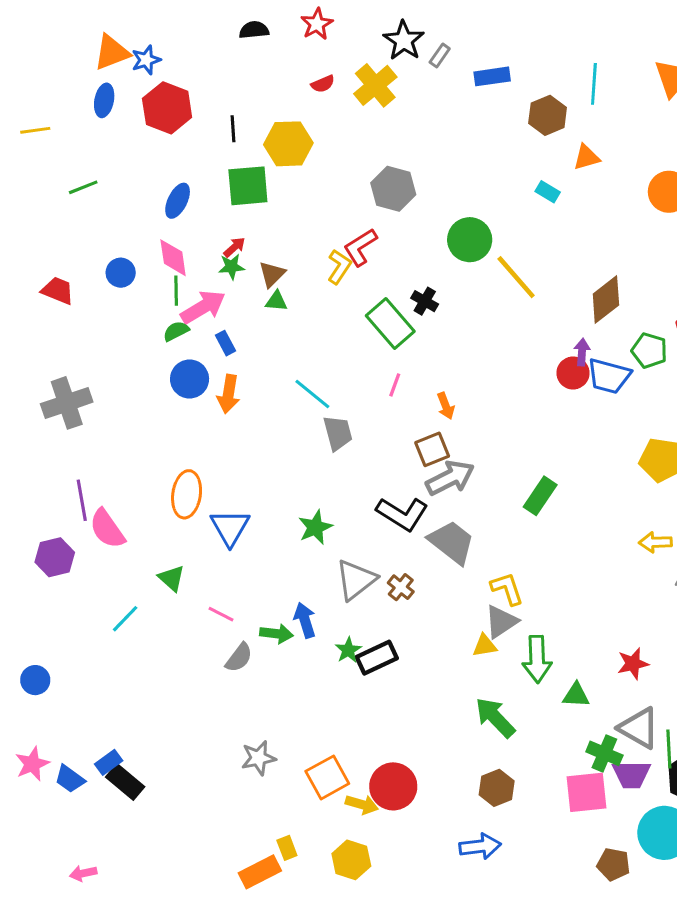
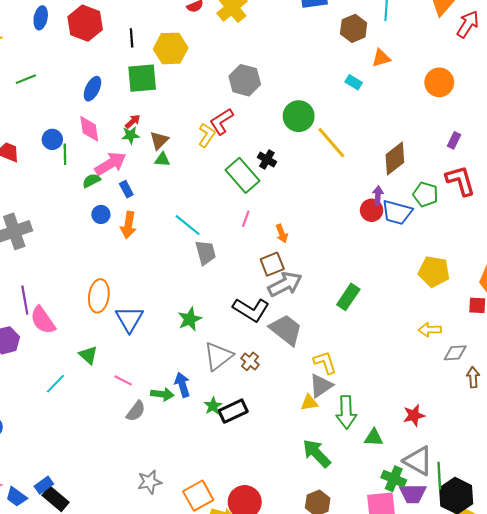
green line: (176, 291) -> (65, 154), moved
blue circle: (190, 379) -> (101, 214), size x0.7

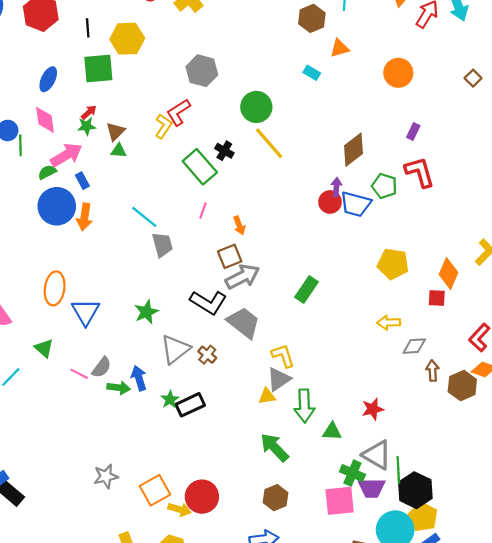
yellow line: (331, 143) -> (269, 143), moved
blue circle: (101, 214) -> (57, 206), size x2.0
gray semicircle: (136, 411) -> (102, 367), moved

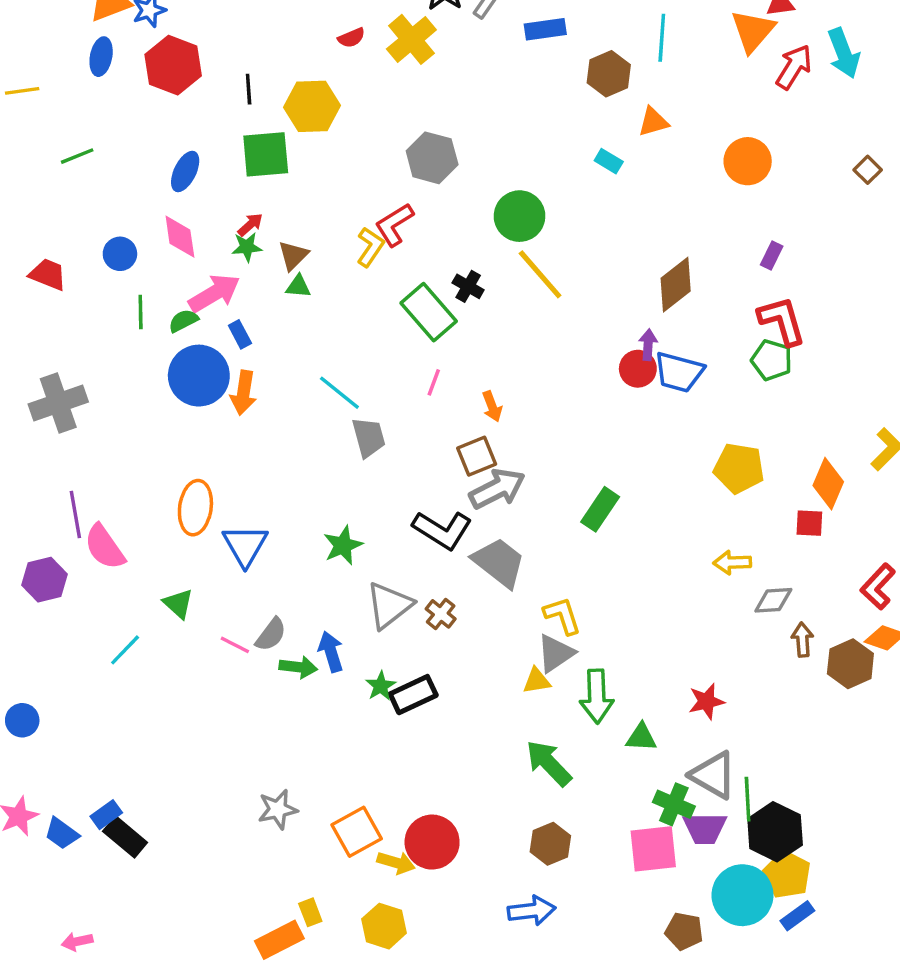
green line: (20, 145) -> (141, 312), moved
green pentagon: (384, 186) -> (772, 360), moved

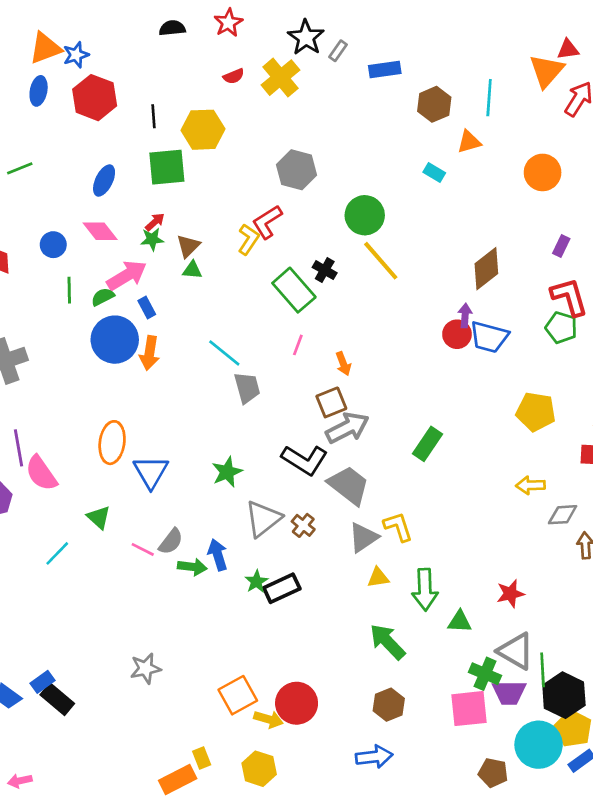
cyan line: (662, 38) -> (489, 98), moved
pink diamond: (180, 237) -> (100, 231), turned -30
gray triangle: (556, 653) -> (363, 537), moved
gray star: (278, 809) -> (145, 668), moved

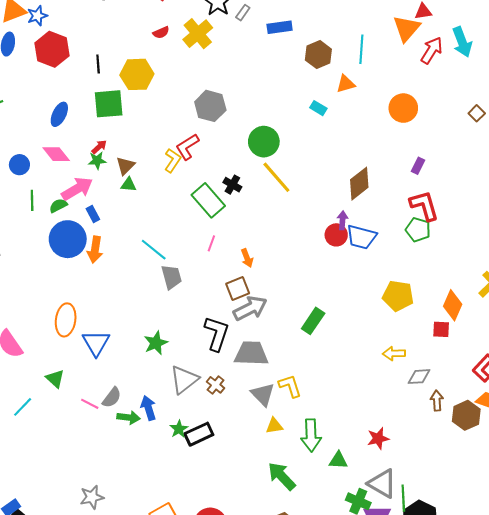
black L-shape: (305, 460) -> (217, 334), turned -104
gray trapezoid: (349, 485) -> (251, 353), turned -36
gray triangle: (363, 537) -> (263, 394), turned -40

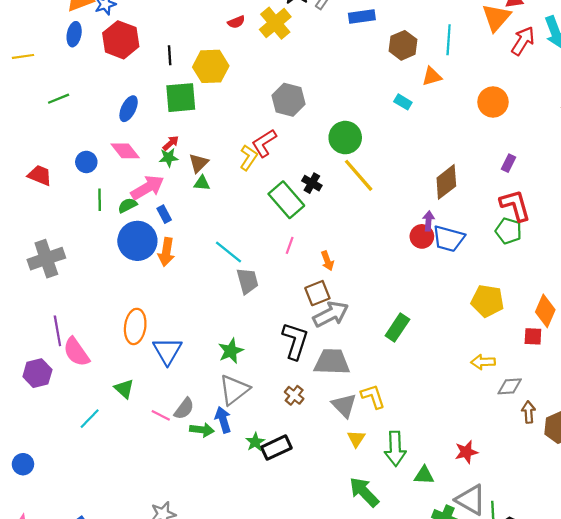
gray triangle: (184, 380) -> (234, 390), moved
yellow triangle: (274, 426) -> (356, 439), turned -48

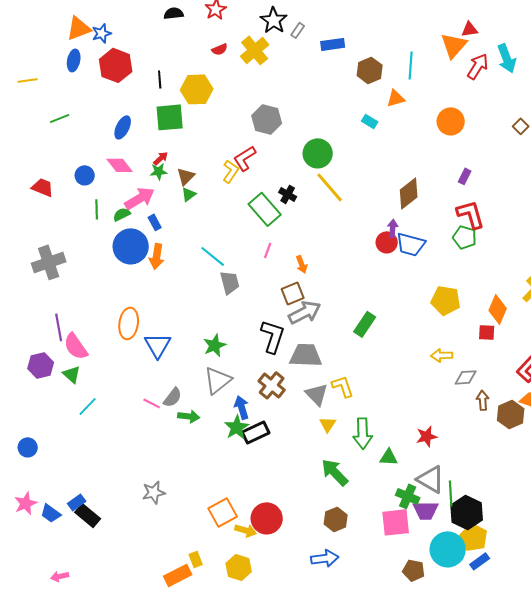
green triangle: (202, 183) -> (189, 194), turned -42
green triangle: (124, 389) -> (72, 374), moved
brown cross: (294, 395) -> (272, 385), size x1.5
blue arrow: (223, 420) -> (242, 407), moved
green star: (255, 442) -> (237, 427), size x1.4

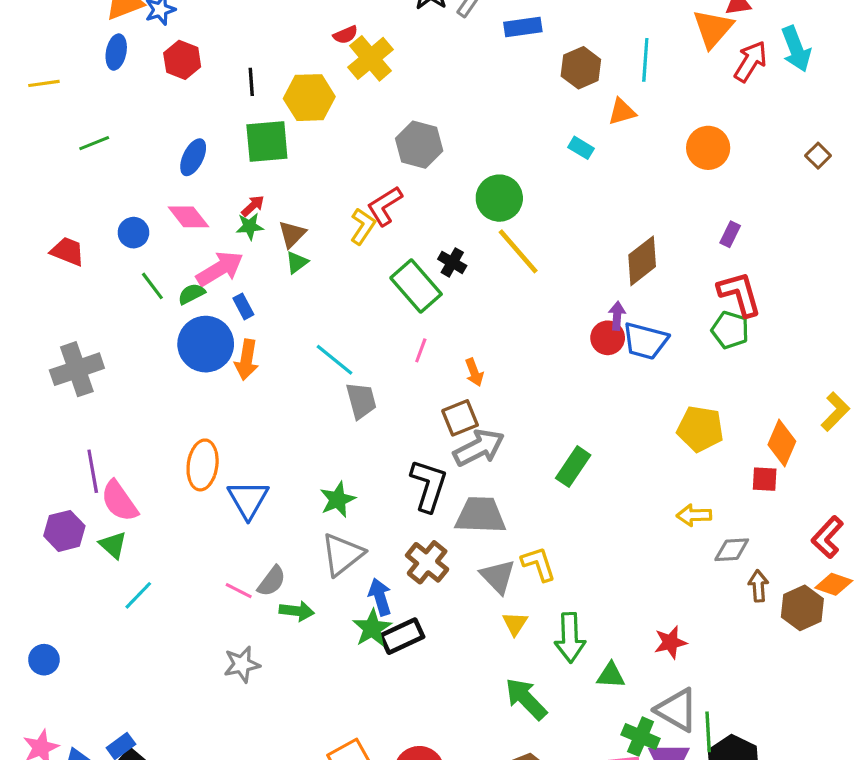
yellow cross: (255, 50) -> (371, 58), moved
red hexagon: (116, 65) -> (182, 60), size x0.7
green line: (97, 209) -> (152, 286), turned -36
gray star: (154, 492) -> (242, 664), moved

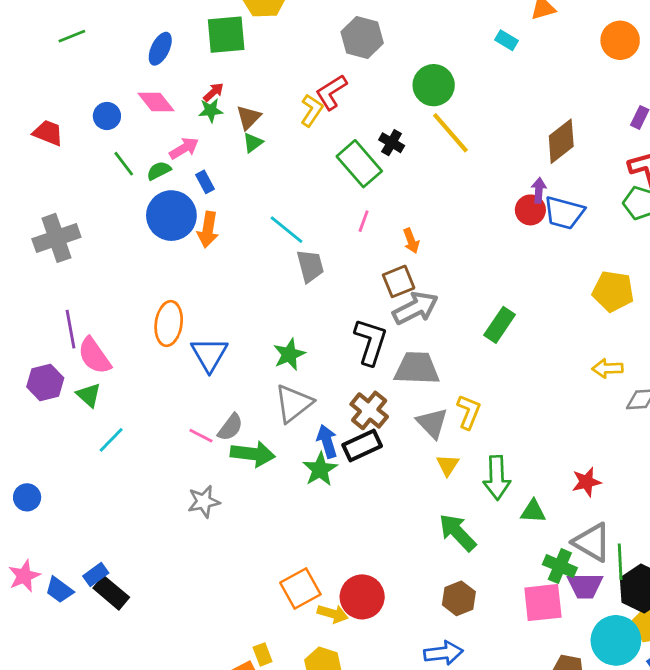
pink arrow: (220, 269) -> (184, 148), size x0.7
yellow L-shape: (539, 564) -> (469, 412), turned 40
green arrow: (297, 611) -> (253, 454), size x1.4
black rectangle: (402, 636) -> (362, 445), moved

